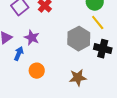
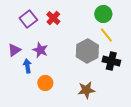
blue arrow: (19, 54) -> (27, 66), turned -32

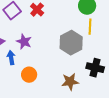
yellow line: (106, 35) -> (90, 27), turned 42
black cross: (111, 61) -> (95, 68), moved

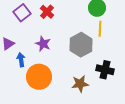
purple star: (24, 42) -> (43, 44), moved
orange circle: (29, 75) -> (39, 77), size x1.6

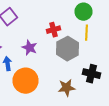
red cross: (47, 12) -> (54, 30), moved, turned 32

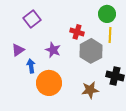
red cross: (54, 30) -> (77, 32), turned 32

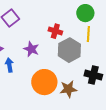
orange circle: (49, 83) -> (44, 82), moved

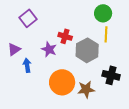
red cross: (55, 31) -> (65, 36), moved

